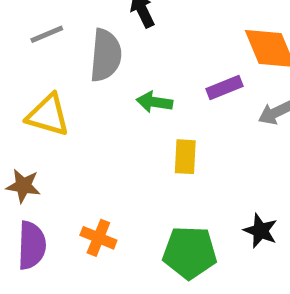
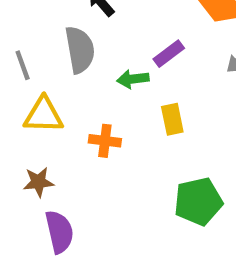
gray line: (47, 34) -> (23, 65), moved, turned -72
purple rectangle: (224, 88) -> (169, 54), moved
orange cross: (98, 238) -> (105, 141), moved

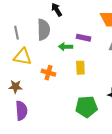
purple rectangle: (169, 54) -> (84, 38), turned 40

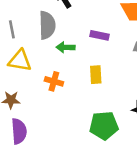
green arrow: (66, 47) -> (66, 47), moved

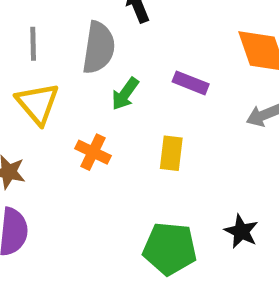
green arrow: (66, 47) -> (125, 94), turned -66
yellow triangle: (20, 61) -> (38, 103), turned 30

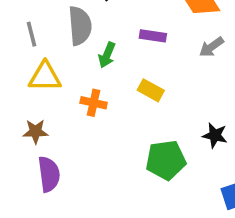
yellow triangle: (38, 103) -> (45, 77), turned -36
yellow rectangle: (171, 153) -> (151, 90), turned -55

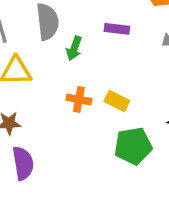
yellow rectangle: (151, 90) -> (117, 101), moved
orange cross: (94, 103) -> (79, 99), moved

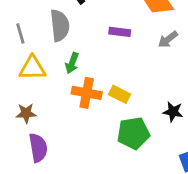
green arrow: (74, 48) -> (72, 63), moved
orange cross: (79, 99) -> (87, 93), size x1.4

